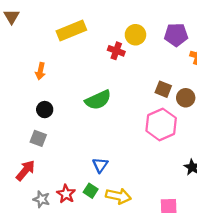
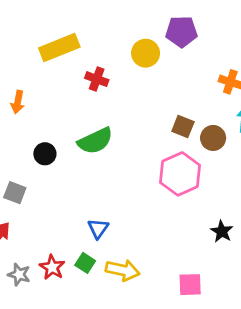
purple pentagon: (176, 35) -> (181, 32), moved
red cross: (116, 51) -> (97, 79), moved
black circle: (45, 110) -> (45, 154), moved

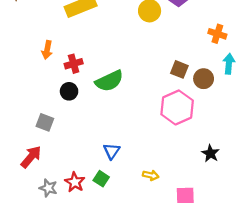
red cross: (97, 79) -> (74, 64), moved, turned -36
yellow arrow: (123, 270) -> (151, 175), moved, size x0.6

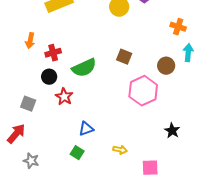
brown square: (179, 69) -> (124, 57), moved
blue triangle: (112, 151) -> (86, 129), turned 35
red star: (75, 182) -> (64, 97), moved

